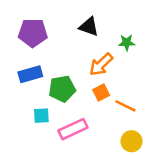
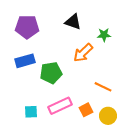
orange square: (101, 92) -> (86, 110), moved
cyan square: (41, 116) -> (31, 112), moved

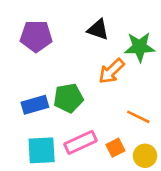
green star: (104, 35) -> (140, 47), size x1.6
blue rectangle: (25, 61) -> (35, 105), moved
cyan square: (31, 112) -> (42, 150), size x1.6

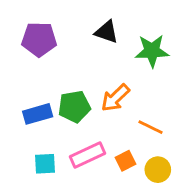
orange arrow: (111, 71) -> (115, 98), moved
cyan square: (42, 150) -> (45, 164), size x0.7

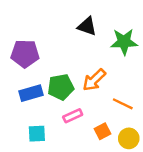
purple pentagon: (39, 39) -> (25, 54), moved
pink rectangle: (88, 155) -> (73, 116), moved, size x0.7

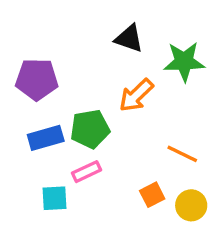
orange arrow: (94, 80) -> (136, 95), moved
pink rectangle: (73, 116) -> (86, 172), moved

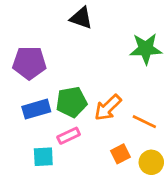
black triangle: (129, 38) -> (81, 18), moved
orange arrow: (136, 95) -> (108, 108), moved

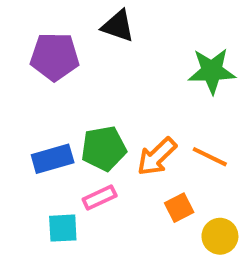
purple pentagon: (29, 63) -> (55, 57), moved
orange line: (144, 122) -> (210, 157), moved
orange square: (120, 154) -> (179, 208), moved

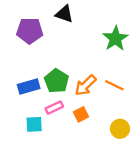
green star: (212, 71) -> (116, 39), turned -30
green pentagon: (104, 148) -> (56, 81), turned -30
orange square: (179, 208) -> (81, 114), moved

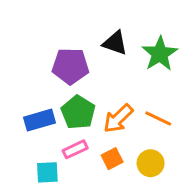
black triangle: (64, 14) -> (115, 43), moved
purple pentagon: (30, 31) -> (70, 66), moved
yellow circle: (120, 129) -> (151, 163), moved

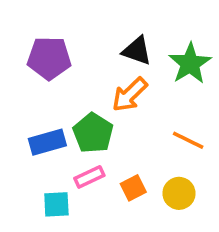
purple pentagon: (70, 66) -> (49, 58), moved
orange arrow: (118, 118) -> (130, 95), moved

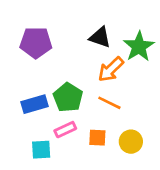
orange arrow: (130, 95) -> (111, 69), moved
orange line: (188, 140) -> (109, 103), moved
orange square: (133, 188) -> (97, 138), turned 30

